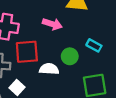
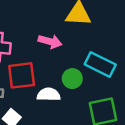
cyan rectangle: (94, 45) -> (100, 65), size x1.6

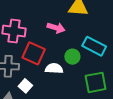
red square: (22, 75) -> (34, 53), turned 30

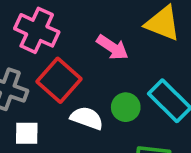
white square: (25, 86) -> (27, 133), turned 32

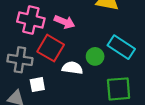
pink arrow: (112, 47) -> (65, 22), moved

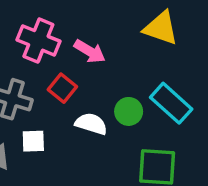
red square: (51, 48) -> (62, 88), size x0.7

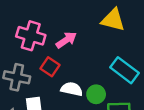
pink arrow: (90, 51) -> (66, 40), turned -60
green circle: (129, 111) -> (96, 94), moved

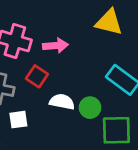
pink arrow: (66, 40) -> (55, 46), turned 30

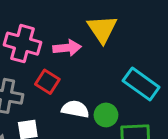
yellow triangle: (109, 22) -> (102, 29), moved, turned 44

